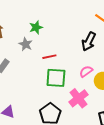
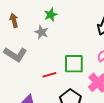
red line: (49, 57) -> (49, 75), moved

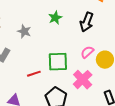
green star: (51, 15) -> (55, 18), moved

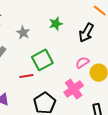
green square: (58, 62) -> (42, 60), moved, turned -35

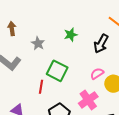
green square: (42, 60) -> (57, 71), turned -35
red line: (26, 76) -> (41, 87), turned -72

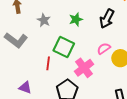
green star: (71, 35) -> (76, 19), moved
pink cross: (88, 100) -> (84, 68), moved

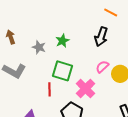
green star: (76, 19) -> (62, 41), moved

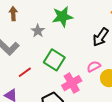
green star: (62, 41) -> (62, 17), moved, size x1.5
red line: (49, 89) -> (25, 72), moved, turned 40

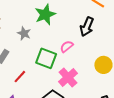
pink semicircle: (94, 66) -> (67, 47), moved

